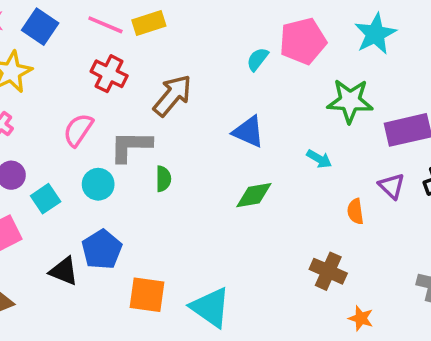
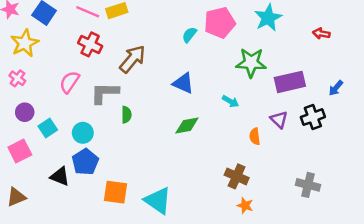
cyan circle: (98, 184) -> (83, 133), moved
orange star: (361, 318) -> (245, 205), moved

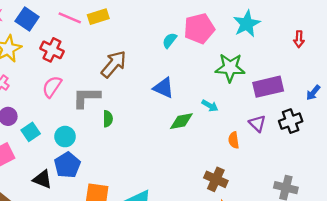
red arrow: (321, 34) -> (299, 39), turned -98
red cross: (90, 44) -> (52, 50), moved
green diamond: (187, 126) -> (181, 121), moved

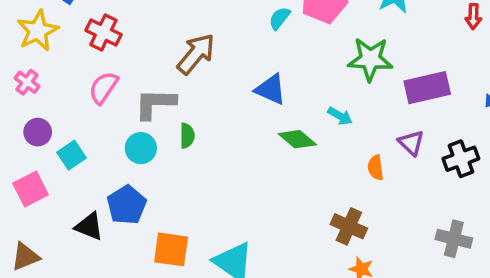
green diamond: (181, 121) -> (297, 139), turned 50
black cross: (291, 121) -> (461, 159), moved
cyan circle: (65, 137) -> (141, 148), moved

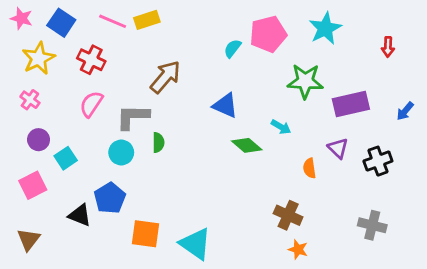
brown triangle: (25, 257) -> (29, 239), turned -30

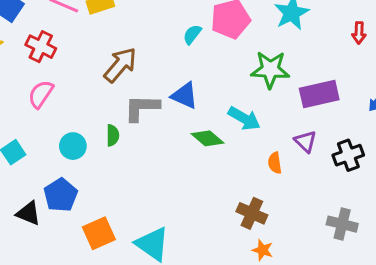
gray L-shape: (133, 117) -> (142, 108), moved
cyan arrow: (281, 127) -> (244, 118), size x1.5
orange square: (145, 234) -> (99, 233), turned -32

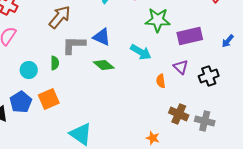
green diamond: (208, 138) -> (104, 65), moved
brown cross: (252, 213) -> (179, 114), moved
orange square: (99, 233) -> (49, 99), moved

